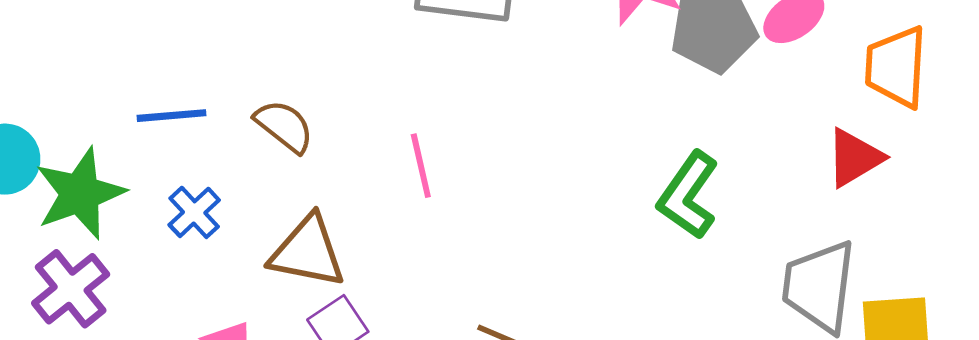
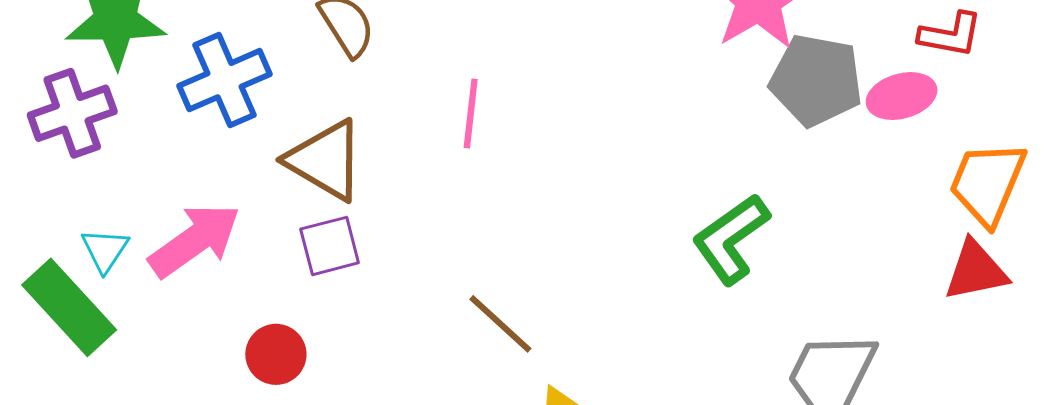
red triangle: (854, 158) -> (976, 271), moved
blue cross: (194, 212) -> (225, 80), size x1.5

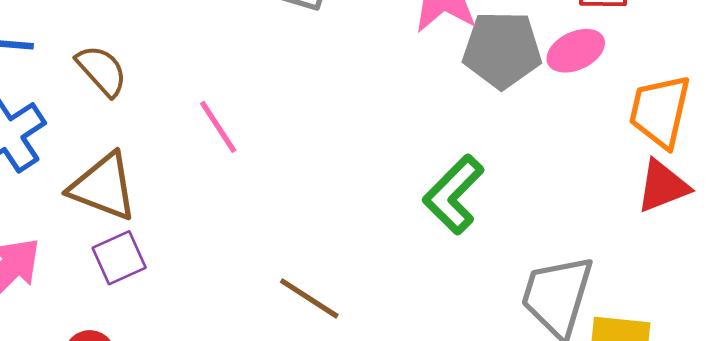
pink line: (471, 114) -> (218, 127), turned -30
brown line: (500, 324) -> (309, 298), moved

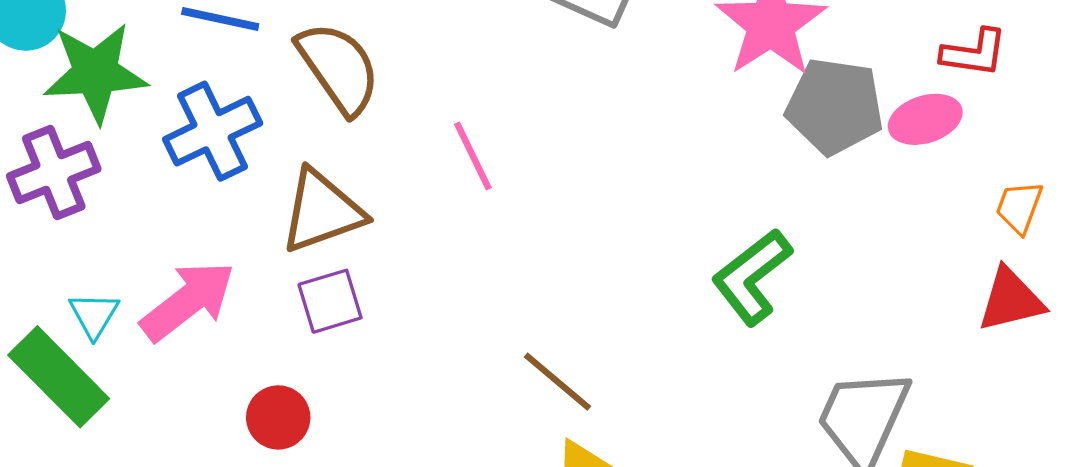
brown semicircle: (102, 70) -> (339, 68), size x1.4
orange trapezoid: (660, 111) -> (1019, 207), size x0.6
brown triangle: (103, 187) -> (322, 211), turned -48

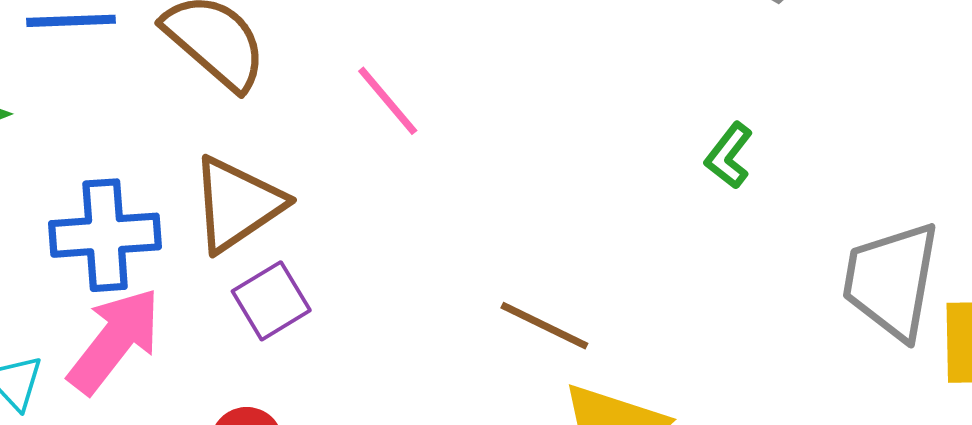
blue cross: (213, 131) -> (105, 235), moved, turned 36
green L-shape: (752, 277) -> (729, 156), size x0.6

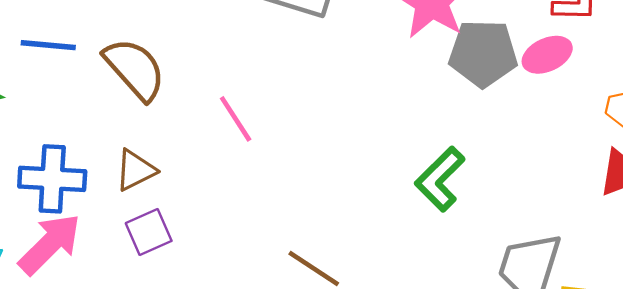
green L-shape: (729, 156) -> (440, 179), size x1.6
brown triangle: (237, 204) -> (135, 170), size x0.7

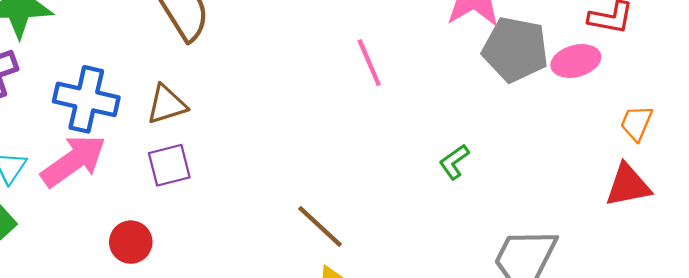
pink line: (236, 119) -> (369, 63), moved
green L-shape: (440, 179) -> (454, 162), size x0.6

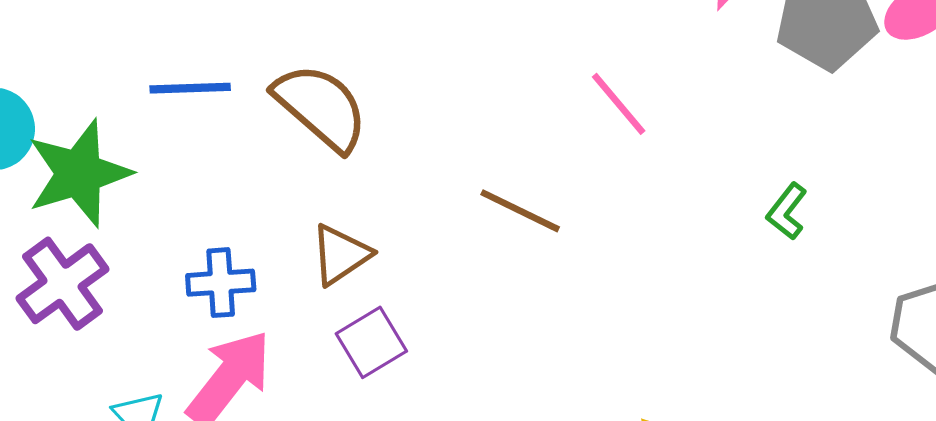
blue cross: (86, 99) -> (221, 283), size x0.7
brown line: (320, 226) -> (520, 211), moved

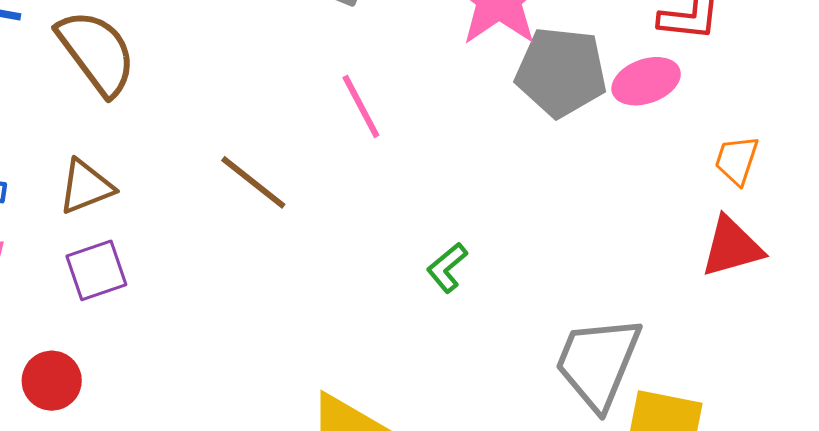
green L-shape: (787, 211) -> (447, 268), moved

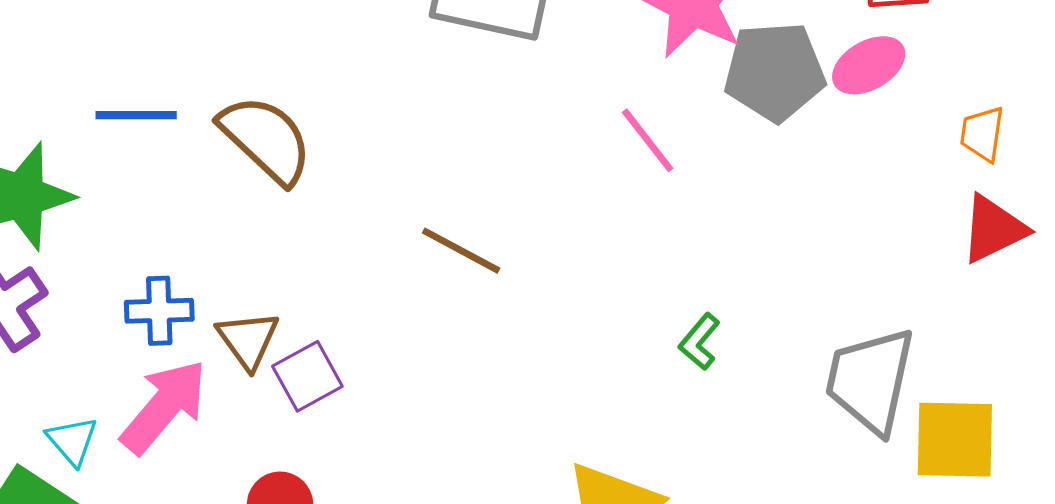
pink line: (361, 106) -> (648, 140), moved
brown triangle: (86, 187) -> (248, 340), moved, turned -34
green L-shape: (447, 268) -> (699, 342), moved

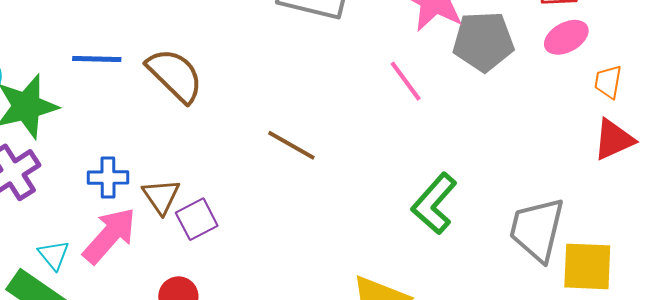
pink ellipse: (869, 65) -> (566, 37), moved
green L-shape: (699, 342) -> (434, 204), size x1.8

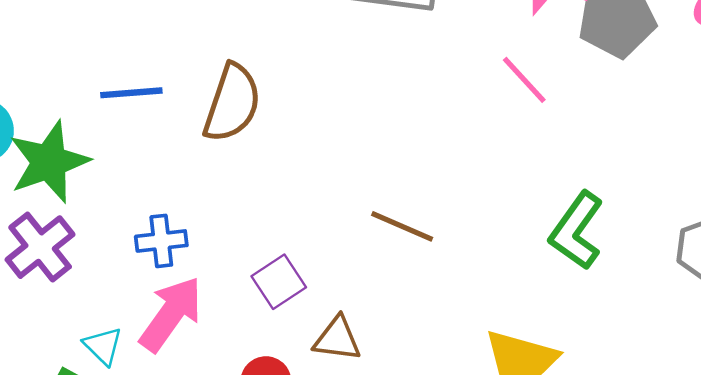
brown semicircle: (175, 75) -> (232, 103), turned 70
brown line: (291, 145) -> (402, 226), moved
brown triangle: (161, 196) -> (337, 339), moved, turned -42

